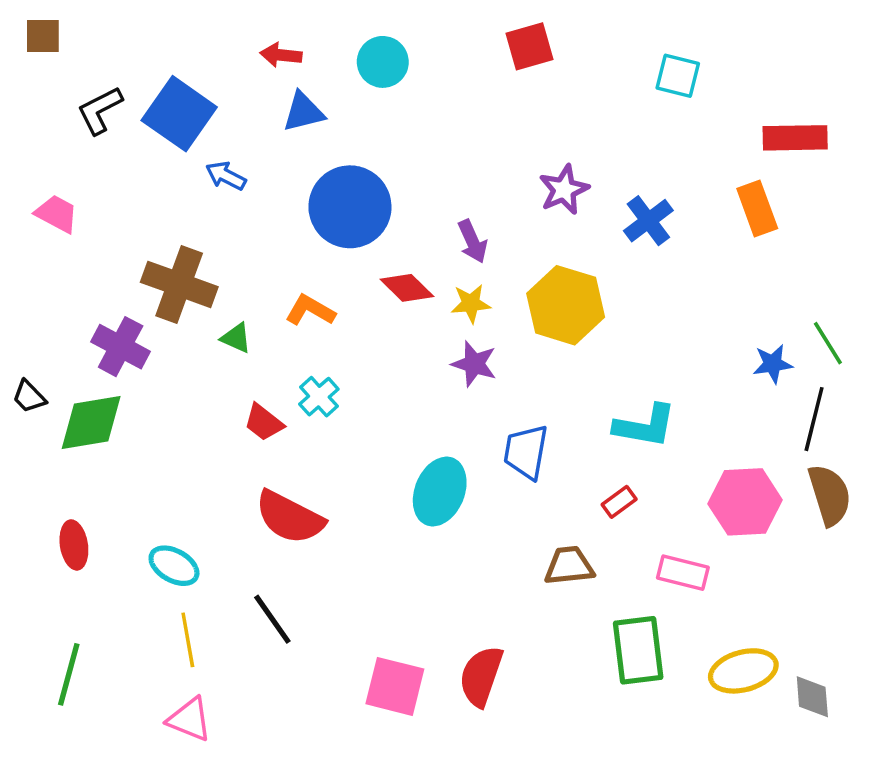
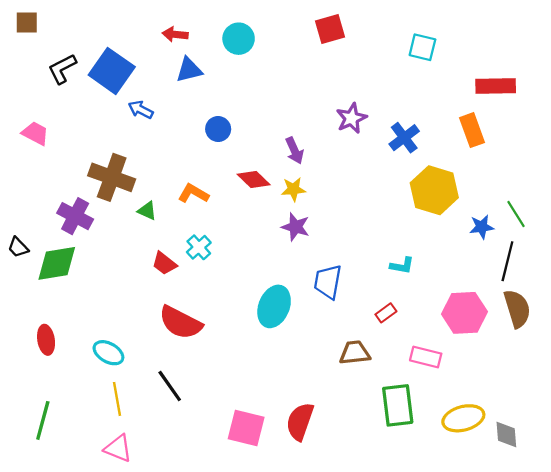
blue circle: (350, 207) -> (218, 129), size x0.5
yellow hexagon: (566, 305) -> (434, 190), moved
cyan L-shape: (645, 426) -> (402, 266), size x0.6

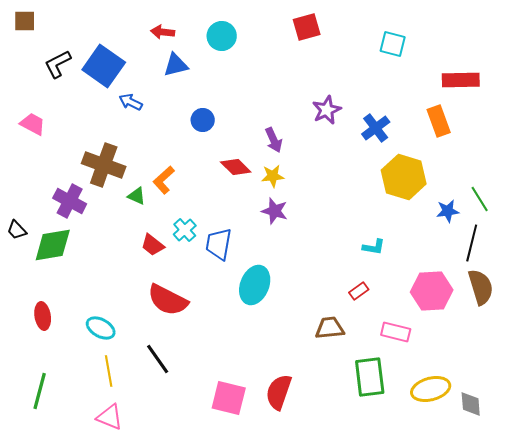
orange L-shape: (193, 194) -> (164, 180), moved, turned -72
blue trapezoid: (328, 282) -> (219, 244), moved

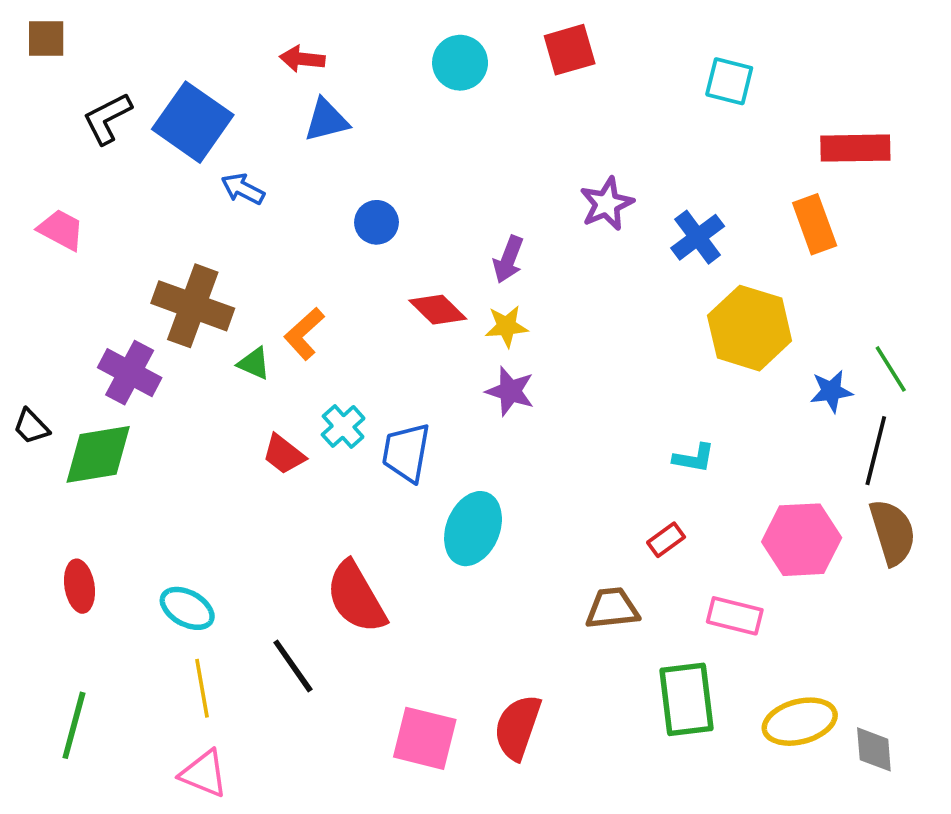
cyan circle: (222, 36) -> (460, 63), moved
purple arrow: (274, 140) -> (508, 259), turned 45
red semicircle: (168, 300) -> (356, 597), moved, turned 33

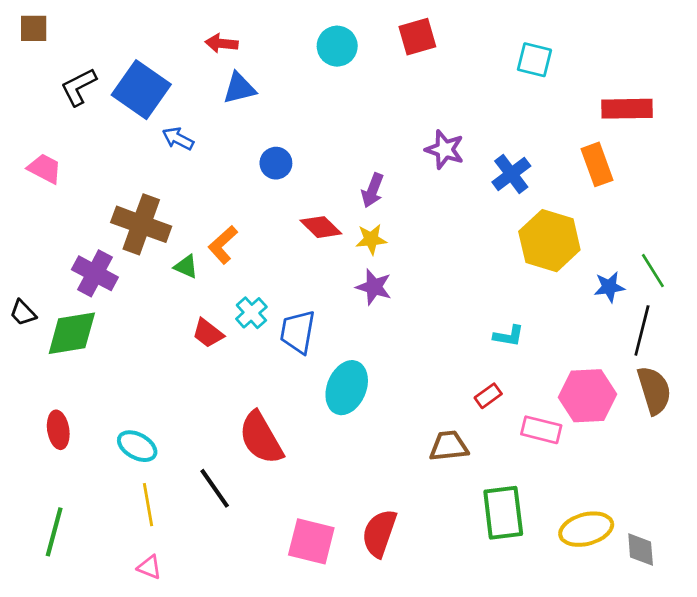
purple star: (607, 204) -> (445, 150), turned -30
pink rectangle: (735, 616) -> (541, 430), moved
pink triangle: (204, 774) -> (149, 567), size x0.7

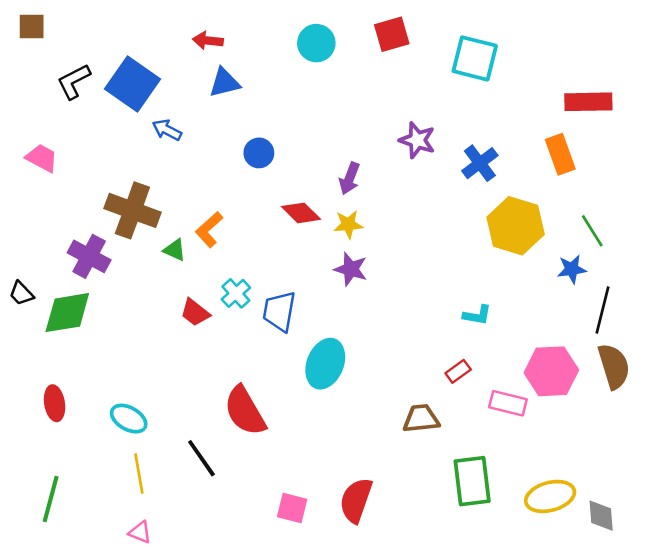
cyan square: (534, 60) -> (475, 58), moved, size x1.4
green line: (653, 271) -> (592, 231), moved
pink square: (311, 541) -> (292, 508), size x0.7

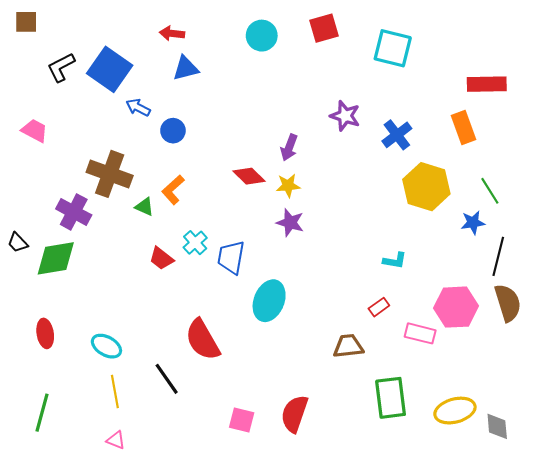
blue circle: (259, 153) -> (173, 131), moved

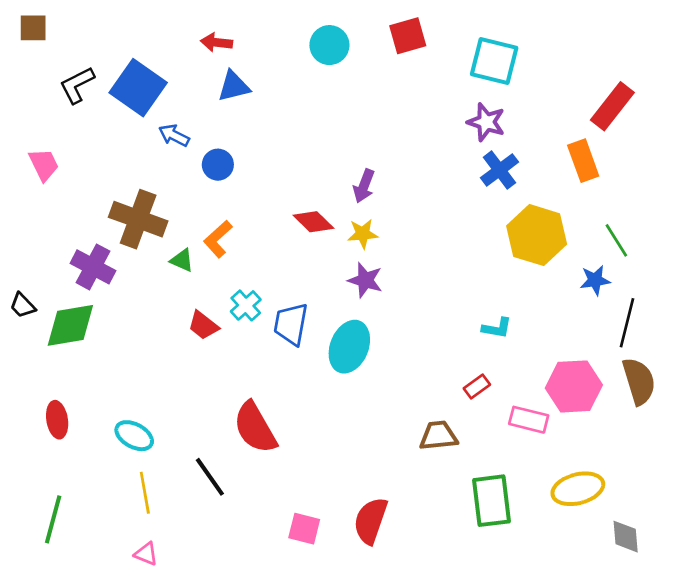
red rectangle: (487, 84) -> (612, 106), turned -51
purple star: (345, 116) -> (486, 122), moved
pink trapezoid: (35, 131) -> (44, 165), turned 36
cyan ellipse: (269, 301) -> (349, 347), moved
yellow ellipse: (455, 411) -> (578, 489), moved

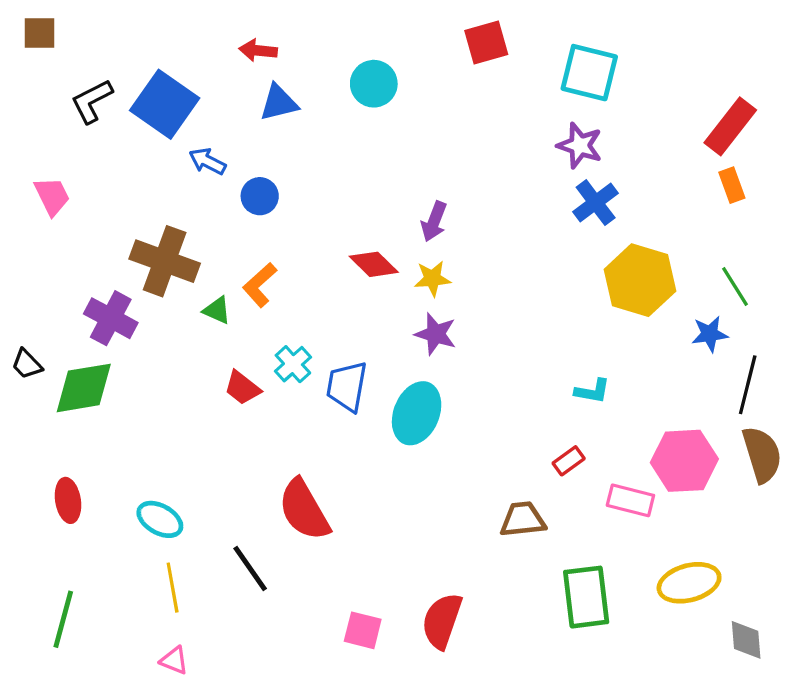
cyan circle: (329, 45) -> (374, 84), moved
orange rectangle: (583, 161) -> (732, 185), moved, size x0.7

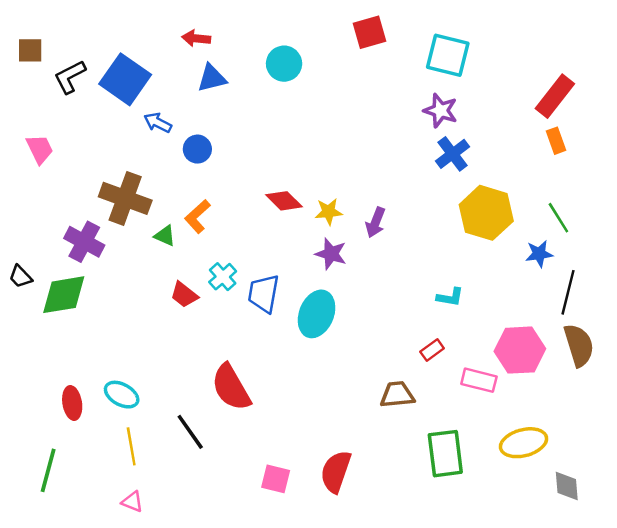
brown square: (39, 33) -> (30, 50), moved
purple arrow: (434, 222) -> (375, 222), moved
red ellipse: (68, 500) -> (72, 403), moved

